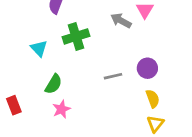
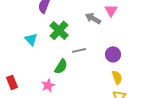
green cross: (76, 36) -> (59, 30), turned -30
gray line: (113, 76) -> (79, 50), moved
green semicircle: (54, 84) -> (61, 66), moved

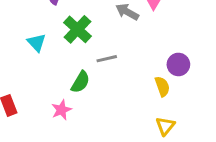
purple circle: (113, 54) -> (178, 64), moved
yellow semicircle: (117, 77) -> (162, 86), moved

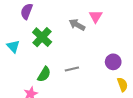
gray line: (107, 59) -> (72, 69), moved
yellow semicircle: (162, 86) -> (122, 85), moved

